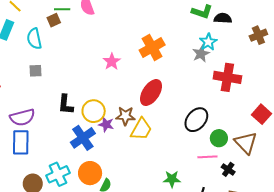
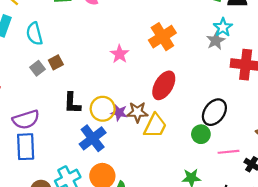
brown square: (54, 20) -> (56, 62), moved
gray square: (36, 71) -> (38, 68), turned -32
purple star: (106, 124) -> (119, 113), moved
green circle: (219, 138) -> (201, 134), moved

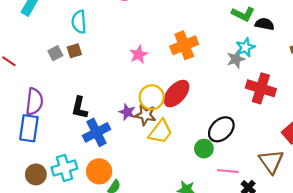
cyan semicircle: (34, 34) -> (79, 22), moved
black L-shape: (72, 103) -> (80, 108), moved
yellow circle: (103, 109) -> (152, 97), moved
purple semicircle: (26, 120) -> (34, 102), turned -76

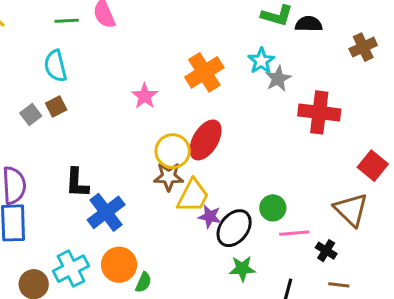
cyan star: (245, 47) -> (261, 61), moved
purple star: (127, 112) -> (210, 217), moved
black ellipse: (221, 129) -> (234, 228), moved
green circle: (204, 149) -> (273, 208), moved

